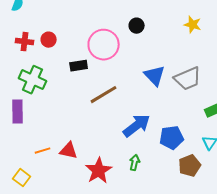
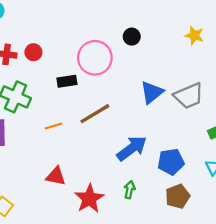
blue triangle: (155, 76) -> (152, 92), turned 35
orange line: (43, 151) -> (54, 126), moved
brown pentagon: (190, 166) -> (178, 196), moved

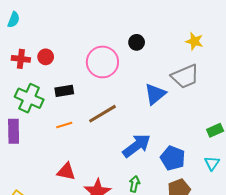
black rectangle: (67, 81) -> (64, 91), moved
gray trapezoid: (189, 96) -> (185, 76), moved
blue pentagon: (171, 162) -> (173, 158), turned 30

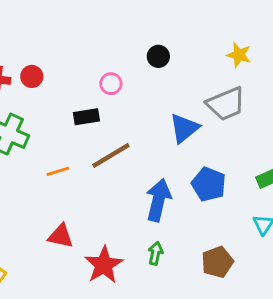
pink circle: (102, 62) -> (111, 84), size x0.5
black rectangle: (64, 91) -> (86, 117), moved
blue arrow: (137, 146) -> (158, 200), turned -40
blue pentagon: (173, 158) -> (209, 184), moved

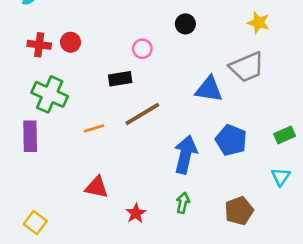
blue triangle: (184, 128) -> (209, 89), turned 48
red star: (104, 265) -> (136, 213), size x0.6

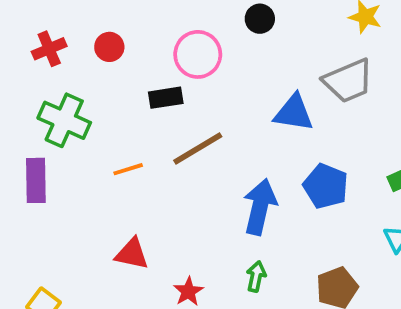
red circle: (71, 42) -> (109, 47), moved
red cross: (39, 45) -> (49, 49), turned -30
pink circle: (142, 49) -> (198, 54), size x1.6

